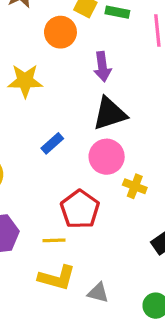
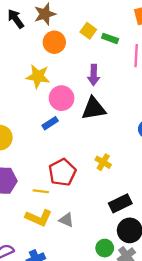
orange circle: (60, 32) -> (54, 42), moved
pink circle: (107, 157) -> (62, 98), moved
gray triangle: (98, 293) -> (66, 220), moved

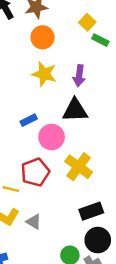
yellow square: (88, 31) -> (87, 22), moved
yellow star: (38, 76) -> (44, 74), moved
pink circle: (62, 98) -> (52, 137), moved
yellow cross: (103, 162) -> (79, 167), size x1.6

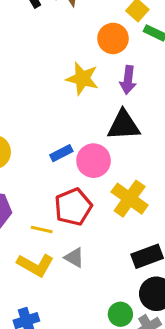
orange circle: (43, 37) -> (113, 38), moved
blue rectangle: (29, 120) -> (61, 153), moved
gray triangle: (34, 222) -> (74, 258), moved

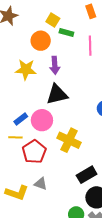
yellow line: (42, 230) -> (15, 137), moved

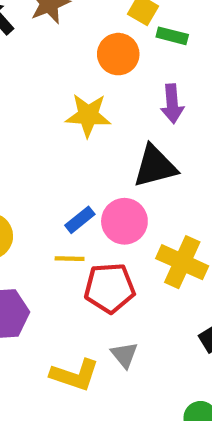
purple arrow: (55, 65) -> (172, 104), moved
red pentagon: (34, 152) -> (110, 288), turned 30
gray triangle: (41, 184) -> (124, 355), turned 32

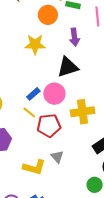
yellow line: (70, 259) -> (29, 112), turned 40
yellow cross: (182, 262) -> (83, 112), turned -30

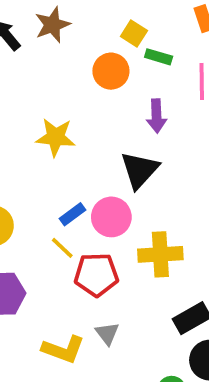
yellow star: (35, 44) -> (56, 137), moved
black triangle: (68, 67) -> (140, 170), turned -35

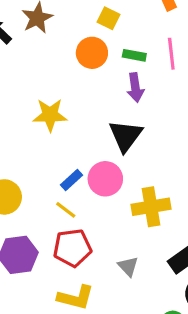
green rectangle: (159, 57) -> (134, 55), moved
red pentagon: (96, 275) -> (72, 248), moved
gray triangle: (107, 333) -> (128, 266), moved

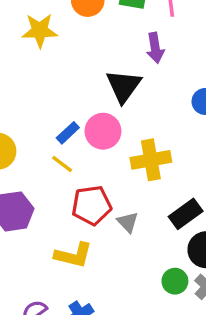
purple arrow: (135, 88) -> (155, 48), moved
yellow star: (50, 115) -> (40, 31), moved
red pentagon: (72, 248) -> (92, 205), moved

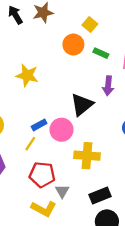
yellow star: (40, 31) -> (27, 75), moved
yellow line: (62, 164) -> (30, 144), turned 72
yellow L-shape: (73, 255) -> (44, 209), moved

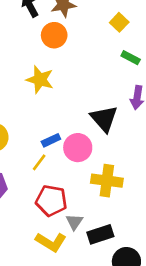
orange circle: (73, 45) -> (54, 35), moved
black triangle: (82, 105) -> (104, 119), turned -35
black rectangle: (100, 195) -> (100, 234), moved

